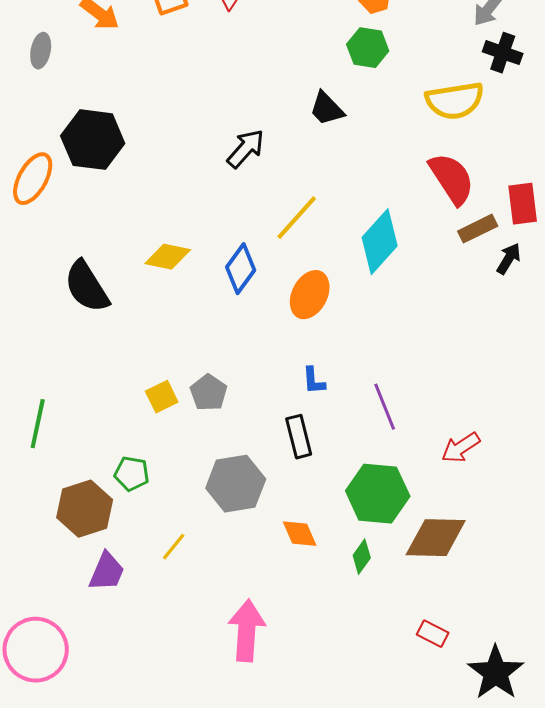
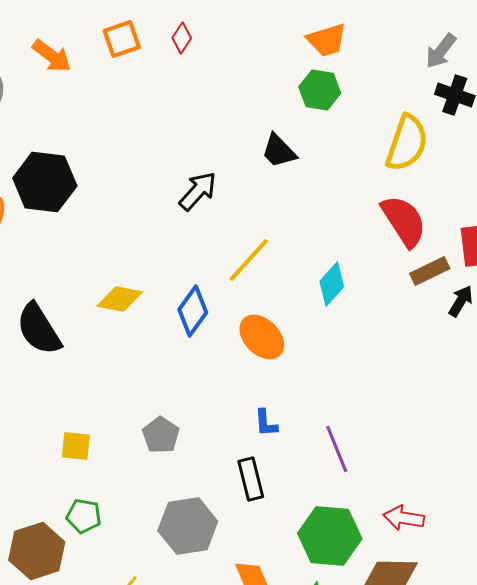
yellow semicircle: (455, 101) -> (407, 143), turned -62
cyan diamond: (380, 242) -> (332, 284), size x0.7
orange ellipse: (310, 295) -> (262, 337), turned -72
yellow square: (162, 397) -> (76, 446), moved, turned 32
red arrow: (461, 448) -> (404, 518), moved, turned 42

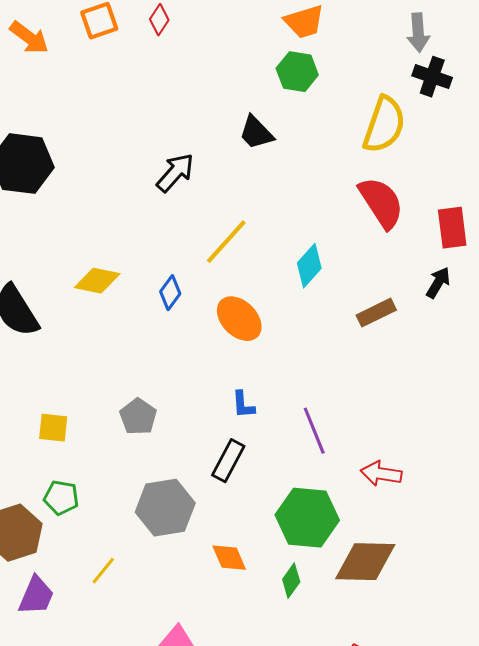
gray arrow: (441, 51) -> (418, 33), turned -42
brown rectangle: (430, 271) -> (376, 313), moved
blue diamond: (193, 311) -> (170, 293), size x0.7
black rectangle: (251, 479) -> (228, 461), turned 42
red arrow: (404, 518) -> (381, 474), moved

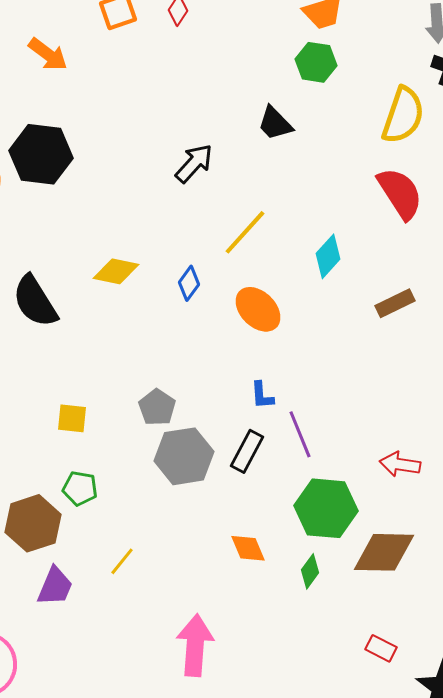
orange arrow: (29, 38) -> (48, 54), moved
purple line: (314, 431) -> (300, 434), moved
gray hexagon: (165, 508) -> (184, 456), moved

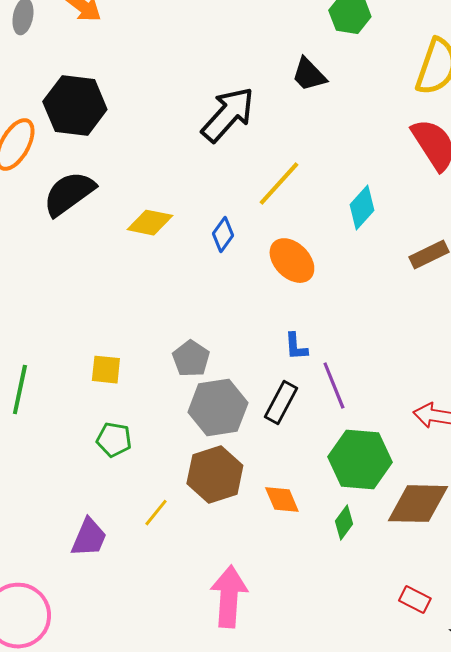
black arrow: (194, 163) -> (228, 115), size x1.4
black semicircle: (35, 301) -> (69, 194), moved, turned 86
brown hexagon: (33, 523) -> (215, 475), moved

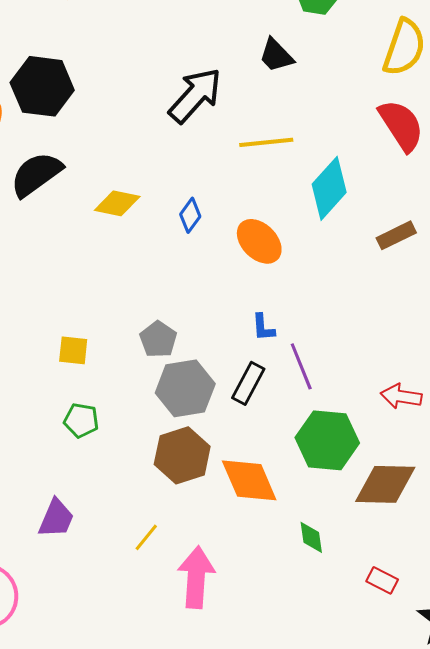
yellow line: (279, 184) -> (266, 142), moved, turned 42
cyan diamond: (362, 208) -> (329, 188), size x1.4
orange diamond: (282, 500) -> (249, 480), size x1.6
yellow line: (156, 513) -> (146, 537), moved
green diamond: (344, 523) -> (311, 537), moved, turned -44

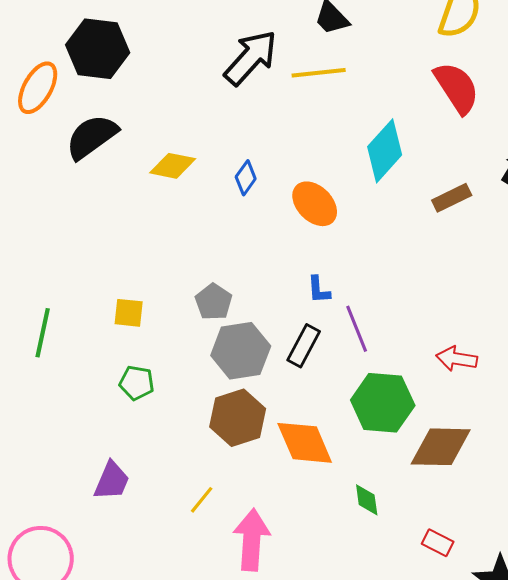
yellow line: (266, 142) -> (319, 73), moved

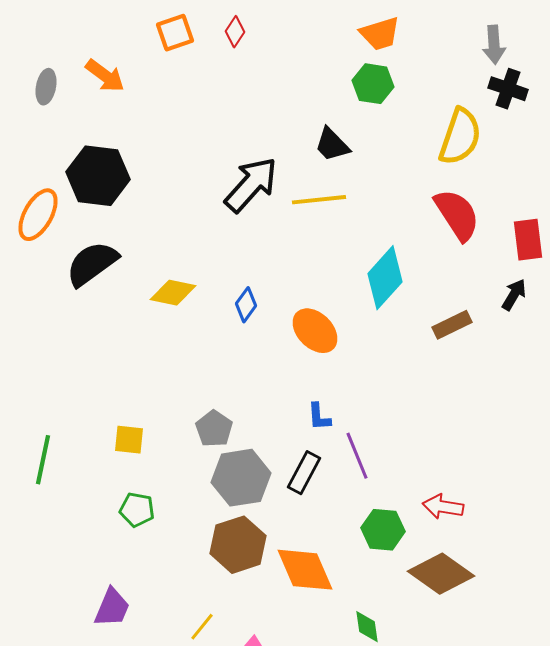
red arrow: (457, 359) -> (443, 507), moved
green hexagon: (383, 403) -> (383, 530), size x0.7
brown diamond: (441, 447) -> (441, 574), turned 34

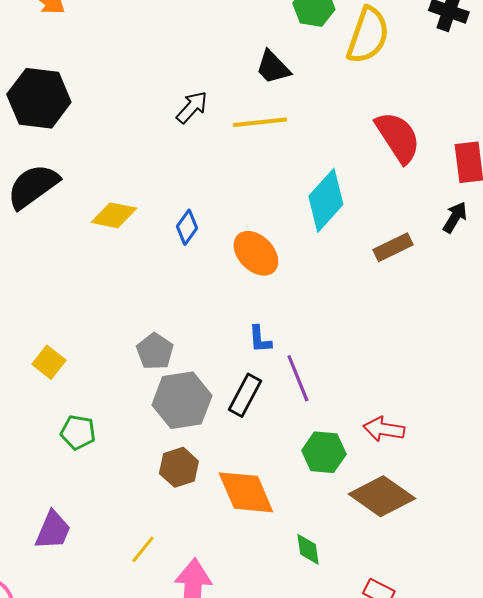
yellow semicircle: (460, 137) -> (368, 35), moved
black arrow: (251, 185) -> (192, 107), size x0.6
yellow square: (129, 440) -> (49, 362), moved, turned 32
brown hexagon: (238, 545) -> (179, 467), size x0.7

